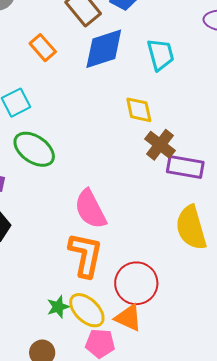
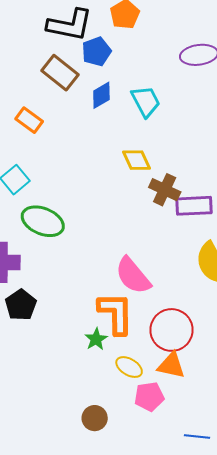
blue diamond: (104, 49) -> (101, 95), moved, size x0.6
pink semicircle: (90, 209) -> (133, 276), moved
green star: (58, 307) -> (96, 339), moved
yellow ellipse: (87, 310) -> (129, 367), size x0.7

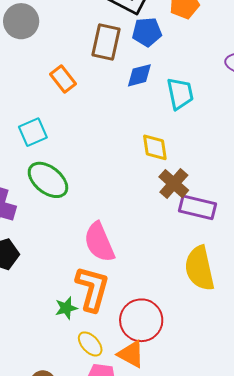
brown rectangle: (60, 73) -> (106, 42), turned 48
pink semicircle: (133, 276) -> (99, 242), moved

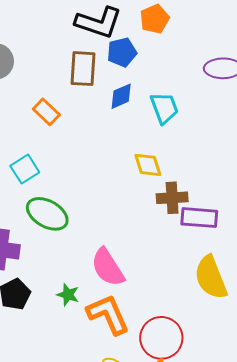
brown cross: (174, 184) -> (172, 198), turned -36
orange L-shape: (92, 289) -> (108, 314), turned -30
green star: (66, 308) -> (68, 295), moved, turned -30

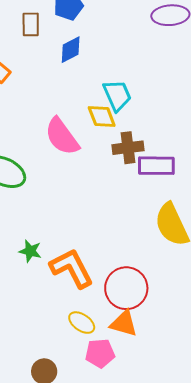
brown rectangle: (83, 69) -> (31, 24), size x0.7
cyan trapezoid: (164, 108) -> (117, 95), moved
pink semicircle: (108, 267) -> (62, 136), moved

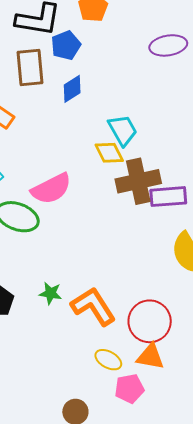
brown rectangle: (31, 24) -> (30, 68), size x1.5
pink semicircle: (62, 136) -> (51, 189), moved, turned -75
brown cross: (128, 148) -> (138, 181), size x1.4

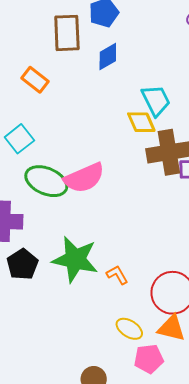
pink semicircle: (51, 189) -> (84, 178), moved
green star: (51, 293) -> (75, 259), size x2.0
orange L-shape: (93, 306) -> (117, 275), size x0.5

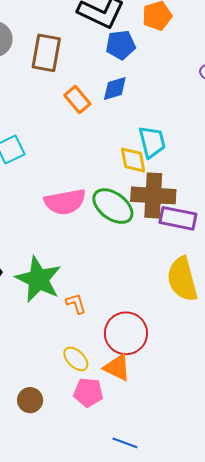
brown rectangle: (67, 33) -> (46, 53), moved
orange rectangle: (35, 80) -> (77, 100), moved
green ellipse: (46, 181) -> (113, 206), moved

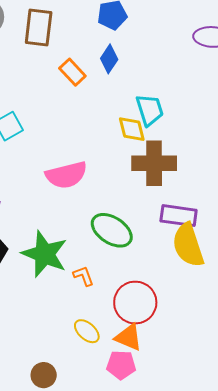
blue diamond: (115, 89) -> (109, 59), turned -36
green ellipse: (113, 206) -> (112, 230), moved
purple rectangle: (178, 218) -> (179, 216), moved
pink pentagon: (88, 392) -> (121, 365), moved

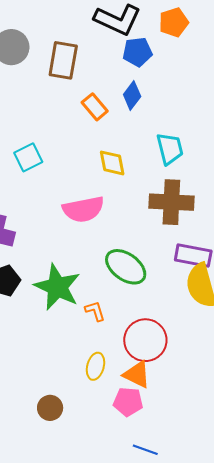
yellow diamond: (132, 129) -> (112, 163), moved
yellow ellipse: (87, 331) -> (95, 366), turned 60

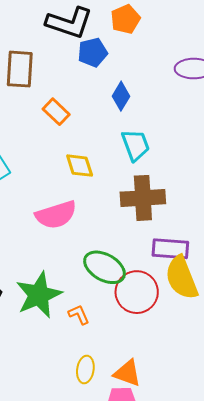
blue diamond: (132, 96) -> (121, 96), moved
green star: (57, 287) -> (39, 295), turned 30
red circle: (145, 340) -> (137, 292), moved

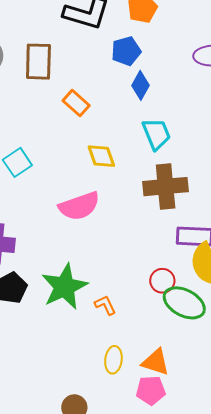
blue pentagon: (93, 52) -> (126, 51), moved
green ellipse: (104, 267) -> (184, 303), moved
red circle: (137, 292) -> (162, 281), size x0.6

